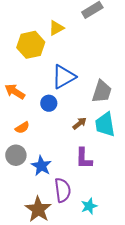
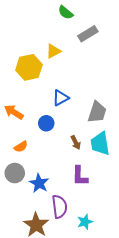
blue triangle: (64, 77) -> (60, 98), size x0.7
brown arrow: (80, 123) -> (76, 143), turned 104

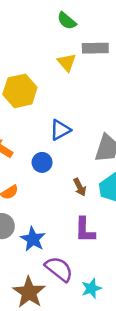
gray rectangle: (88, 34) -> (95, 48), turned 30
yellow triangle: (53, 51) -> (67, 62), moved, turned -42
purple semicircle: (59, 207) -> (59, 269), turned -45

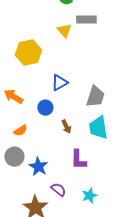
brown arrow: (80, 187) -> (66, 127), moved
purple semicircle: (59, 269) -> (58, 190), size x0.7
cyan star: (91, 288) -> (89, 196), moved

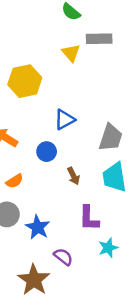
cyan star: (89, 196) -> (108, 248), moved

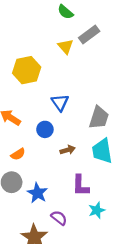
gray rectangle: (99, 39) -> (89, 35), turned -36
blue triangle: (65, 120) -> (60, 102), turned -36
brown arrow: (73, 176) -> (68, 150), turned -80

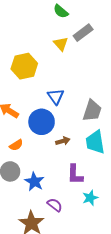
blue circle: (45, 129) -> (42, 122), size x1.6

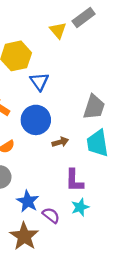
blue triangle: (56, 96) -> (39, 82), moved
blue star: (34, 182) -> (28, 201), moved
cyan star: (90, 198) -> (80, 207), moved

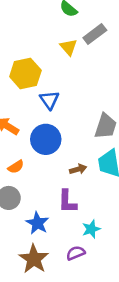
brown arrow: (60, 142) -> (78, 169), moved
purple L-shape: (74, 180) -> (67, 202), moved
purple semicircle: (51, 215) -> (76, 253), moved, turned -60

